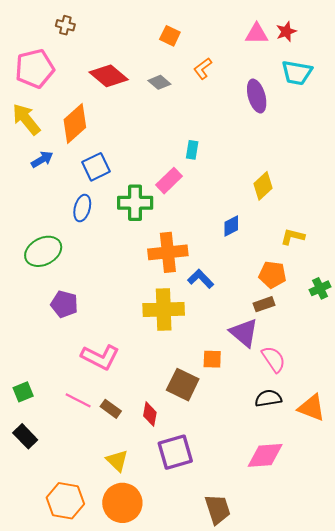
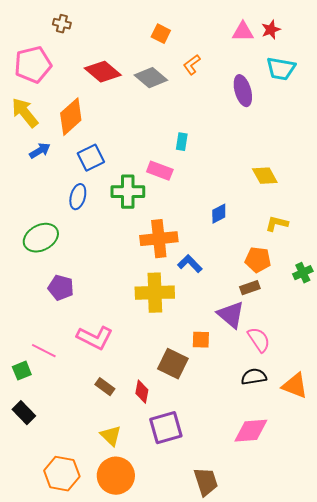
gray diamond: (159, 82) -> (151, 78), size x1.5
pink rectangle: (169, 181) -> (160, 171), turned 65
yellow diamond: (263, 186) -> (265, 176), moved, turned -76
pink line: (78, 400) -> (44, 351), moved

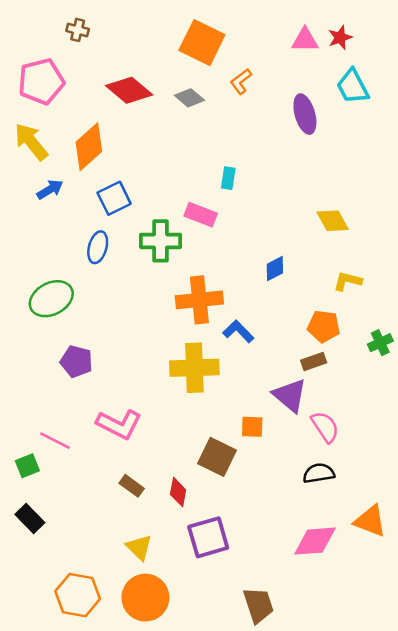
orange square: (161, 34) -> (202, 43), size x1.8
cyan trapezoid: (281, 69) -> (353, 86), turned 52
gray diamond: (151, 78) -> (189, 98), size x0.7
orange triangle: (295, 386) -> (370, 521), moved

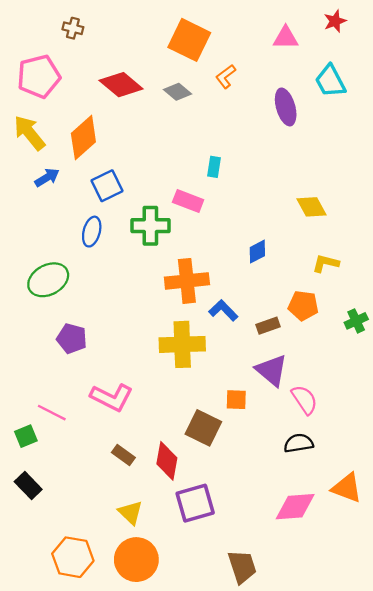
red star: (340, 37) -> (335, 21), moved
brown rectangle: (314, 361) -> (268, 326), moved
red diamond: (178, 492) -> (167, 461), size x1.4

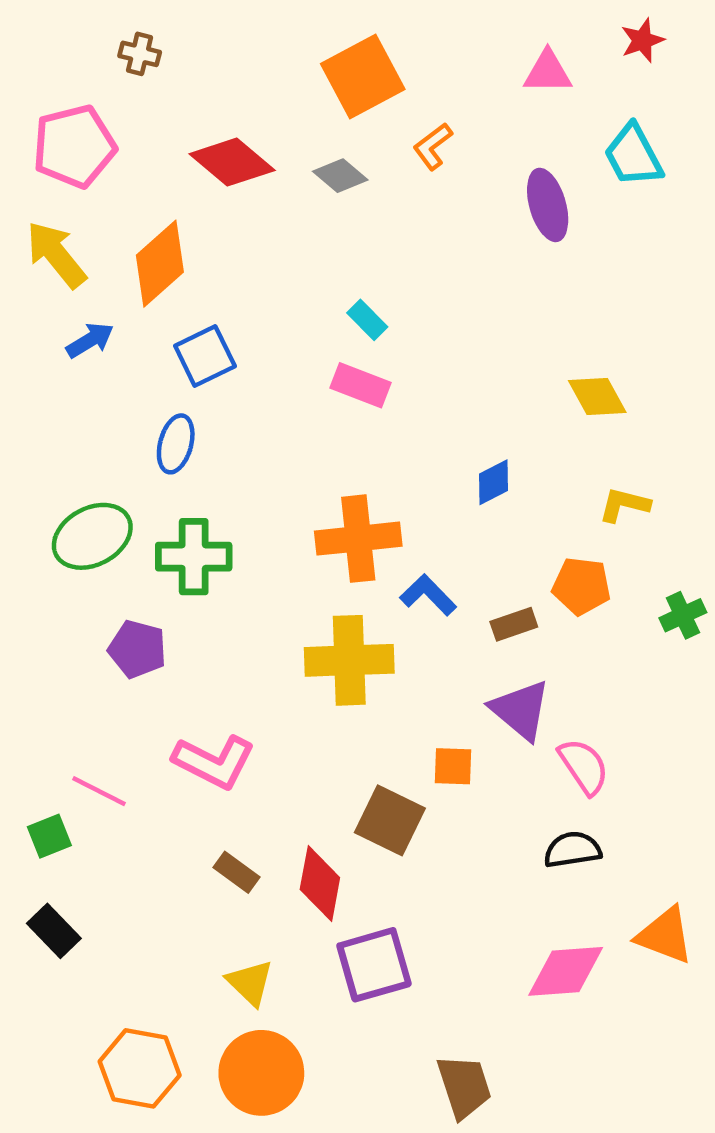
orange square: (189, 40) -> (363, 76), turned 36
cyan rectangle: (214, 167) -> (367, 320), moved, turned -54
green cross: (150, 226) -> (194, 557), moved

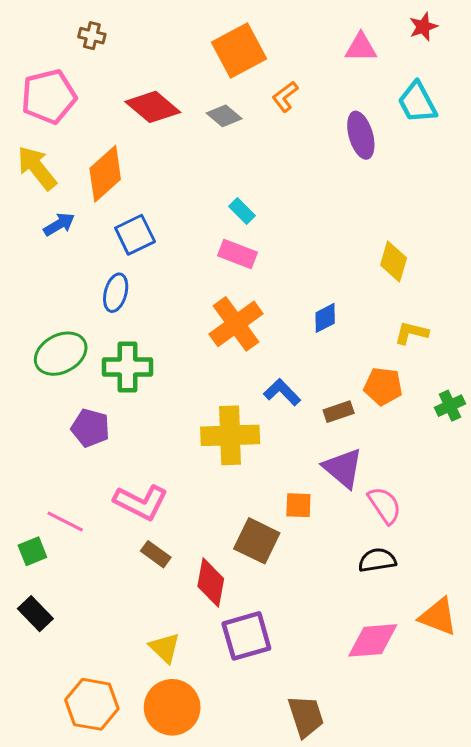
yellow diamond: (597, 397) -> (394, 261), turned 45
orange cross: (358, 539) -> (236, 324), moved, turned -30
brown rectangle: (237, 872) -> (156, 554), moved

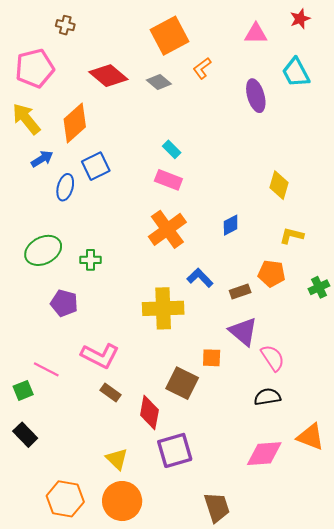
blue ellipse: (116, 293) -> (65, 187), moved
green cross: (128, 367) -> (90, 260), size x0.6

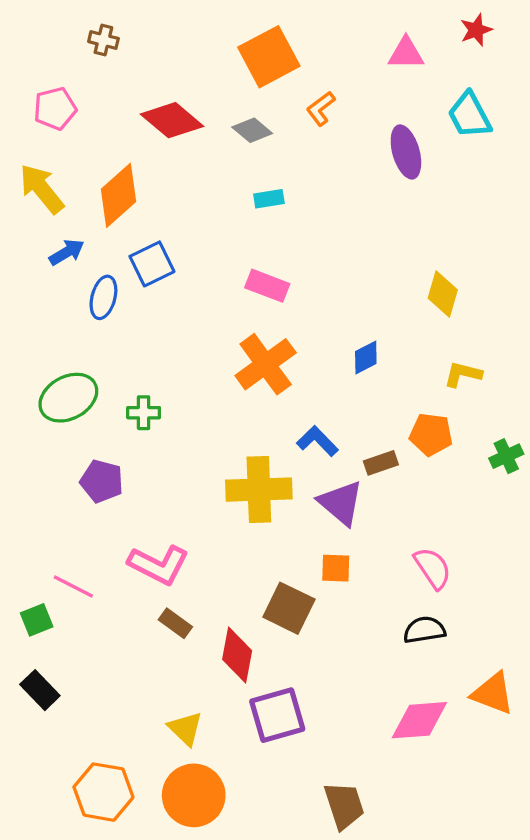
pink pentagon: (35, 68) -> (55, 109), size x0.7
cyan rectangle: (172, 149) -> (269, 199), moved, turned -54
purple triangle: (243, 331) -> (341, 503), moved

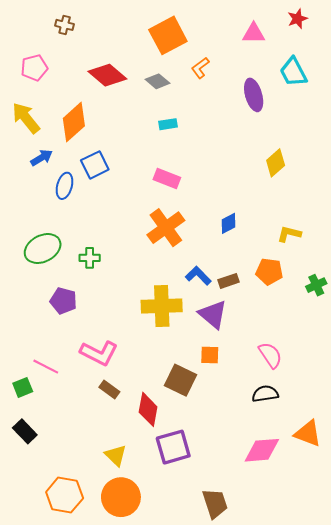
yellow diamond: (443, 294) -> (276, 163), moved, turned 32
brown rectangle: (381, 463) -> (229, 281), moved

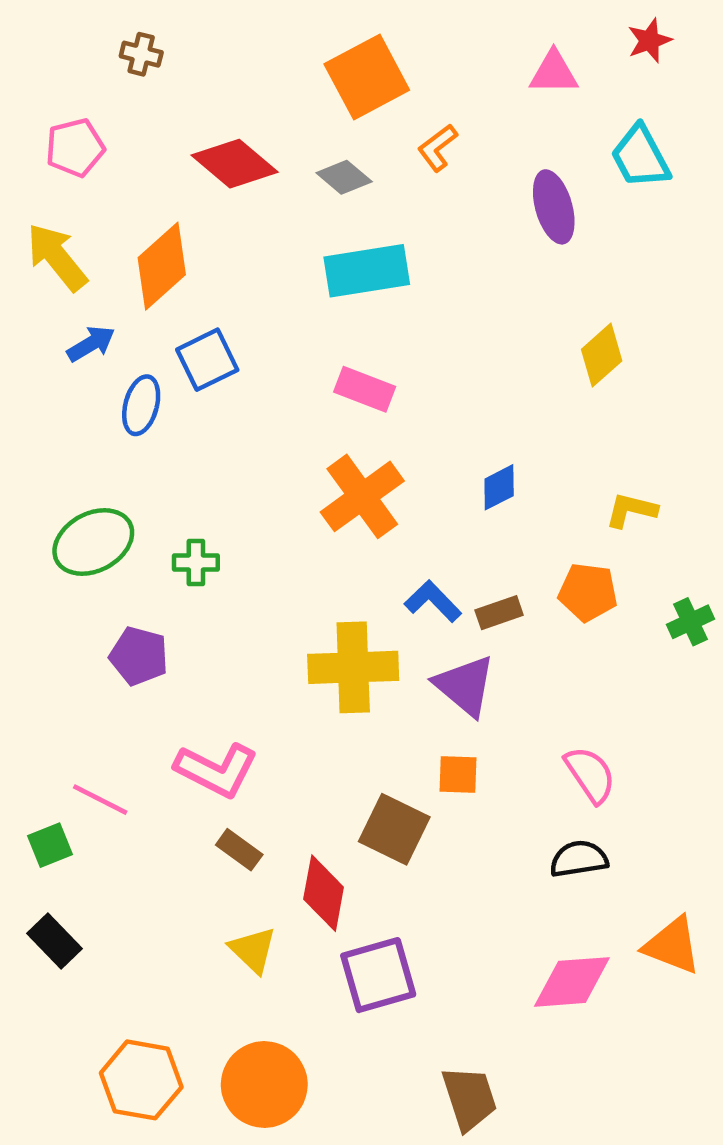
cyan rectangle: (168, 124) -> (367, 271), size x2.0
yellow triangle: (116, 455) -> (253, 950), moved

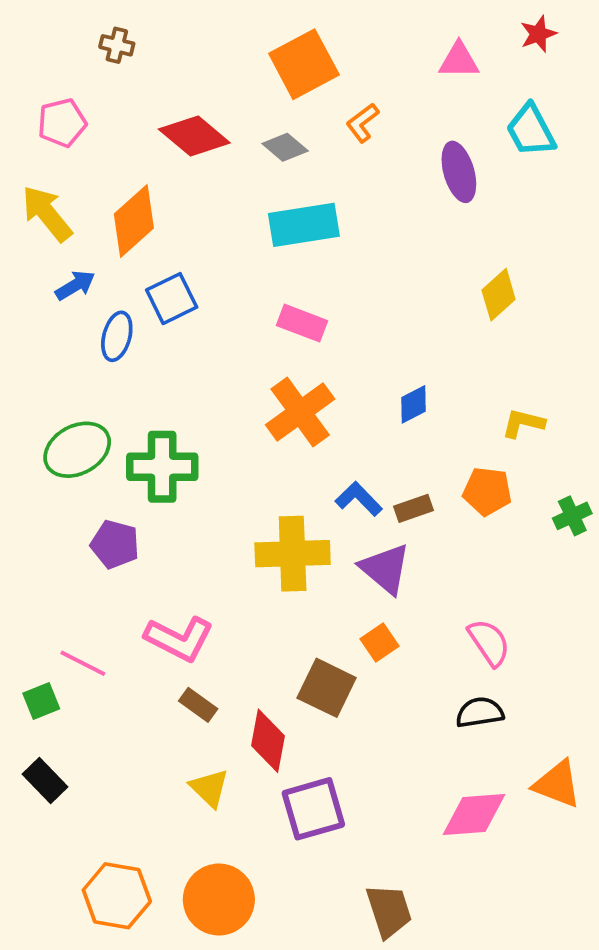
green cross: (196, 563) -> (162, 467), size x1.8
orange square: (458, 775) -> (380, 642), turned -36

